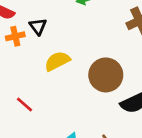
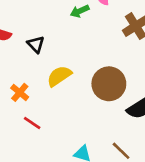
orange cross: (15, 36) -> (20, 92), moved, turned -30

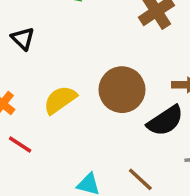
yellow semicircle: (59, 76) -> (60, 100), moved

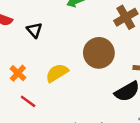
brown circle: (122, 90) -> (99, 53), moved

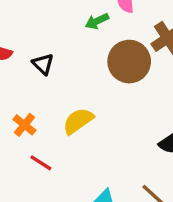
brown circle: (99, 53) -> (129, 62), moved

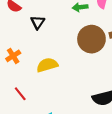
red line: (41, 163) -> (20, 94), moved

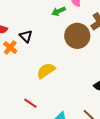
orange cross: (13, 56) -> (10, 48), moved

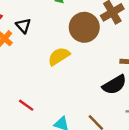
yellow semicircle: (46, 71) -> (59, 56), moved

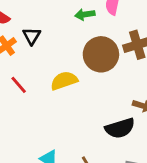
red line: (26, 105) -> (19, 85), moved

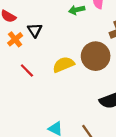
brown circle: (101, 54) -> (96, 56), moved

